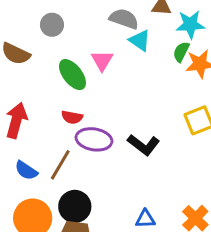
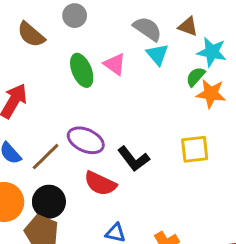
pink triangle: (102, 60) -> (115, 64), turned -40
red semicircle: (72, 117) -> (100, 183), moved, size x1.5

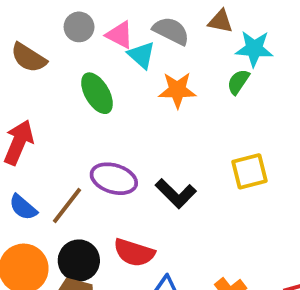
cyan triangle: (157, 54) -> (141, 55), moved
pink triangle: (115, 64) -> (120, 35), moved
orange star: (211, 94) -> (177, 90), moved
red semicircle: (100, 183) -> (134, 253), moved

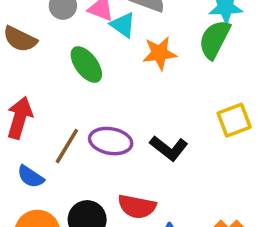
green semicircle: (238, 82) -> (214, 39), size x1.6
brown line: (67, 205) -> (67, 146), moved

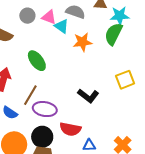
green ellipse: (86, 65) -> (37, 61), moved
purple ellipse: (111, 141) -> (45, 109), moved

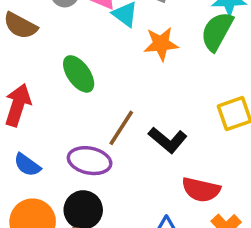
brown line: (30, 95) -> (121, 128), moved
red semicircle: (70, 129) -> (201, 190), moved

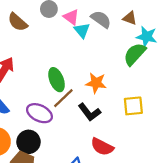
orange star: (161, 44) -> (96, 83), moved
green ellipse: (79, 74) -> (57, 80), moved

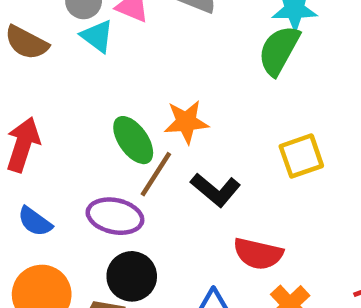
cyan triangle: (82, 30) -> (97, 36), moved
orange star: (96, 83) -> (186, 122), moved
black circle: (28, 142) -> (132, 276), moved

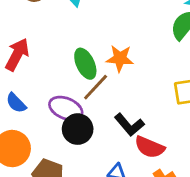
black L-shape: (216, 190) -> (129, 125), moved
black circle: (132, 276) -> (78, 129), moved

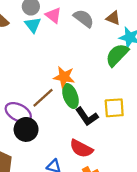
green ellipse: (85, 64) -> (70, 96), moved
black L-shape: (129, 125) -> (87, 116), moved

